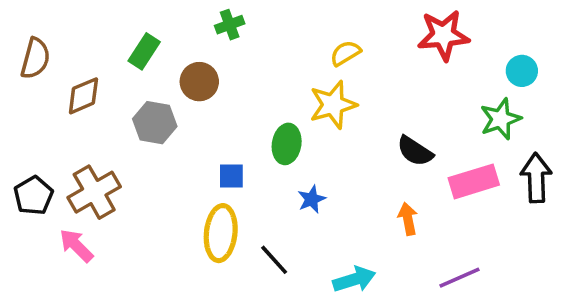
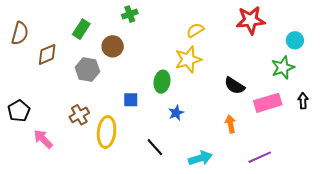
black arrow: (536, 178) -> (303, 101), size x0.6
brown cross: (94, 192) -> (79, 115), moved, size x0.7
yellow ellipse: (221, 233) -> (107, 132), moved

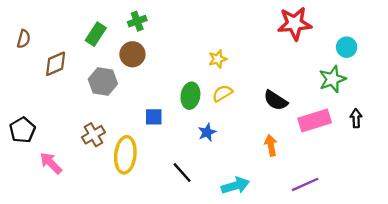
green cross: (130, 14) -> (137, 21), moved
yellow semicircle: (195, 30) -> (222, 93), moved
brown semicircle: (20, 33) -> (24, 39), size x0.7
yellow star: (188, 59) -> (218, 59), moved, size x0.6

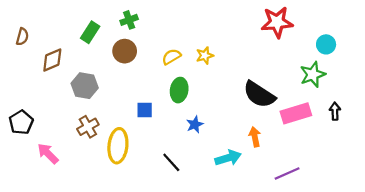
gray hexagon: (103, 81) -> (85, 86), moved
yellow semicircle: (222, 93) -> (171, 57), moved
black semicircle: (276, 100) -> (259, 94), size x1.4
cyan arrow: (235, 186) -> (228, 158), moved

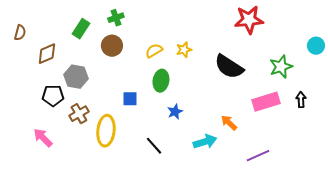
cyan circle: (326, 44) -> (316, 46), moved
black semicircle: (259, 94) -> (229, 67), moved
black pentagon: (21, 122) -> (53, 96), moved, turned 30
orange arrow: (255, 137) -> (229, 123), turned -36

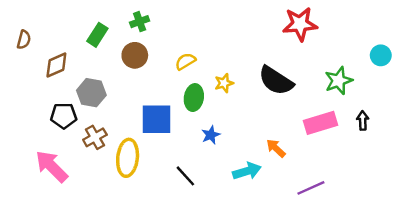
yellow star: (184, 50) -> (224, 83), moved
blue square: (130, 99) -> (156, 119), size x1.8
pink arrow: (43, 138) -> (52, 166), size x1.4

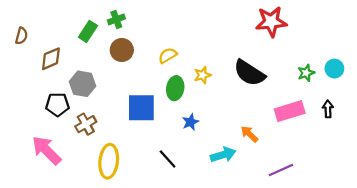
green cross: (140, 22) -> (116, 19), moved
cyan circle: (381, 55) -> (334, 69), moved
green star: (339, 81) -> (306, 73), size x0.7
yellow ellipse: (128, 158) -> (109, 161), moved

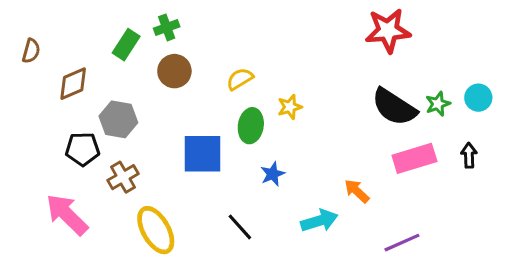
black semicircle: (249, 73) -> (394, 107), moved
yellow ellipse: (109, 161) -> (156, 230), turned -36

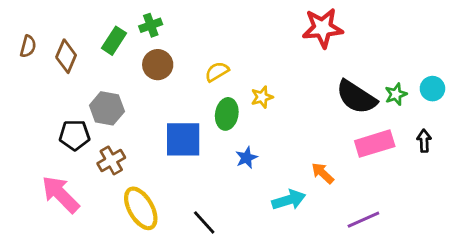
red star: (388, 31) -> (323, 28), moved
brown diamond: (73, 84) -> (66, 56), moved, turned -44
black line: (240, 227) -> (204, 222), moved

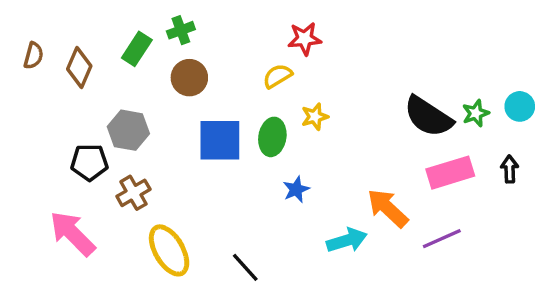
red star: (323, 28) -> (305, 39), moved, size x0.7
yellow semicircle: (217, 72) -> (277, 76), moved
blue square: (183, 139) -> (220, 140), moved
orange arrow: (323, 173) -> (388, 208), size x1.5
purple line: (363, 220) -> (442, 239), moved

